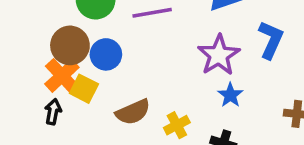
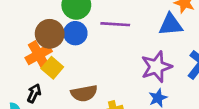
blue circle: (106, 54) -> (75, 33), moved
black arrow: (53, 112) -> (34, 93), moved

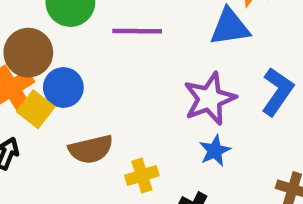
blue circle: (75, 33) -> (63, 88), moved

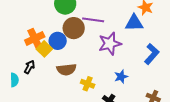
brown circle: (28, 53) -> (74, 28), moved
purple star: (210, 99) -> (110, 44), moved
yellow cross: (142, 176) -> (88, 84), turned 32

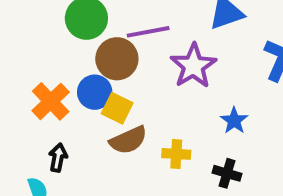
yellow square: (44, 49) -> (117, 108), moved

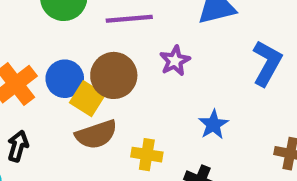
brown circle: (117, 59) -> (114, 75), moved
purple star: (193, 66) -> (175, 61), size x0.6

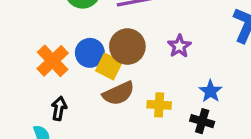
purple star: (175, 61) -> (179, 46), moved
blue star: (213, 125) -> (210, 91), moved

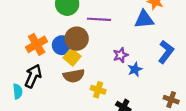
brown circle: (127, 47) -> (77, 39), moved
blue star: (210, 91) -> (135, 69), moved
black arrow: (59, 108) -> (33, 76), size x1.5

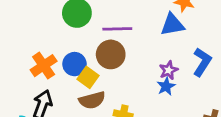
brown circle: (77, 39) -> (111, 54), moved
purple star: (121, 55) -> (169, 70), moved

